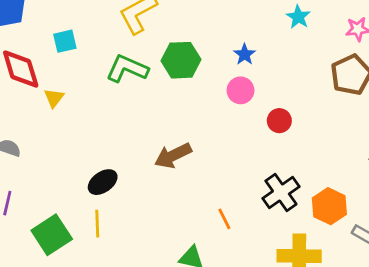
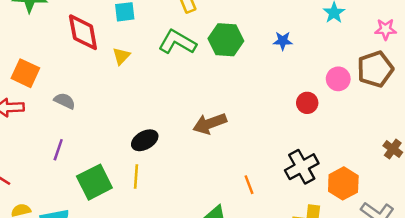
blue star: (245, 54) -> (283, 41), turned 30
pink circle: (241, 90) -> (338, 79), moved
yellow triangle: (54, 98) -> (121, 56), moved

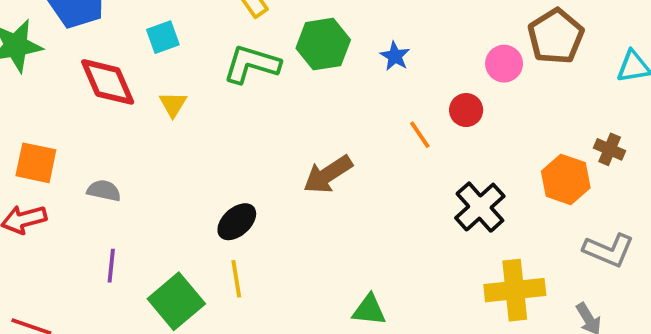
blue star: (283, 41) -> (395, 56), moved, turned -30
orange hexagon: (343, 183) -> (566, 179), moved
orange line: (249, 185) -> (420, 135), moved

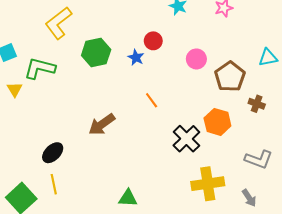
brown pentagon: (556, 36) -> (230, 77), moved
green L-shape: (252, 64) -> (40, 68), moved
red circle: (466, 110) -> (153, 41), moved
orange hexagon: (566, 179) -> (217, 122), moved

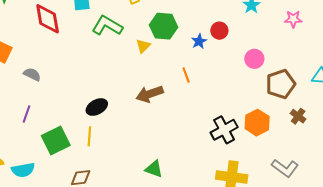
yellow triangle: (15, 89) -> (143, 46), moved
orange line: (152, 100) -> (186, 75), moved

